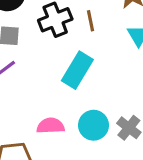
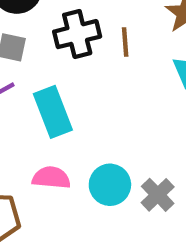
cyan rectangle: (77, 70) -> (53, 112), moved, turned -60

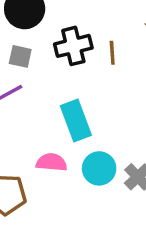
cyan rectangle: (53, 112) -> (76, 121), moved

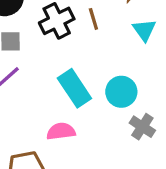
cyan circle: (99, 168) -> (121, 92), moved

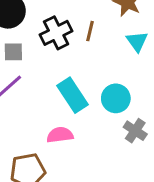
brown line: (93, 19) -> (90, 31), turned 30

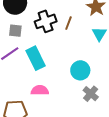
cyan rectangle: (72, 95) -> (36, 58), moved

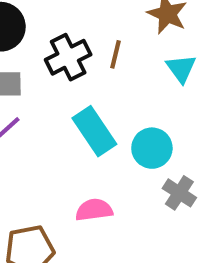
cyan rectangle: (36, 58) -> (94, 131), moved
pink semicircle: (40, 90) -> (94, 210), moved

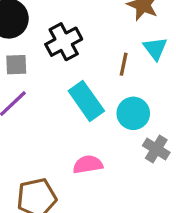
brown line: (116, 54) -> (124, 64), moved

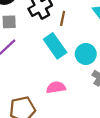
brown line: (124, 64) -> (63, 18), moved

